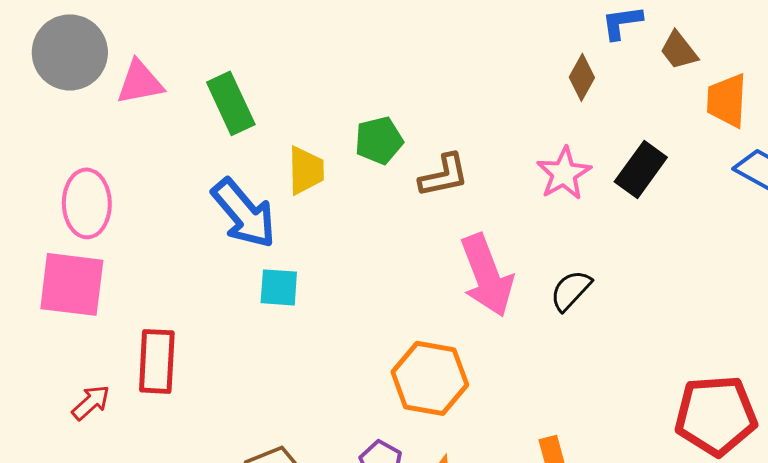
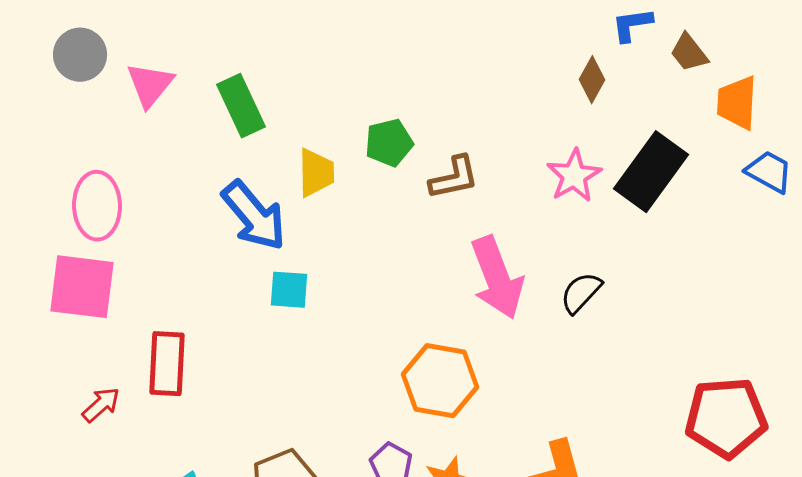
gray circle: (70, 52) -> (80, 55), size x0.7
pink triangle: (140, 82) -> (150, 85), turned -40
black rectangle: (641, 169) -> (651, 172), size x1.4

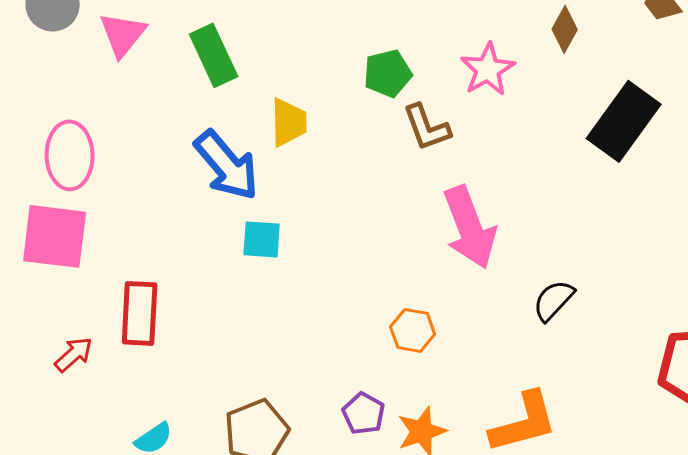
green pentagon: (389, 143) -> (388, 73), moved
pink star: (574, 176) -> (488, 69), moved
brown L-shape: (454, 178) -> (427, 127), turned 82
black semicircle: (581, 293) -> (554, 300), moved
orange hexagon: (440, 381) -> (413, 330), size x0.6

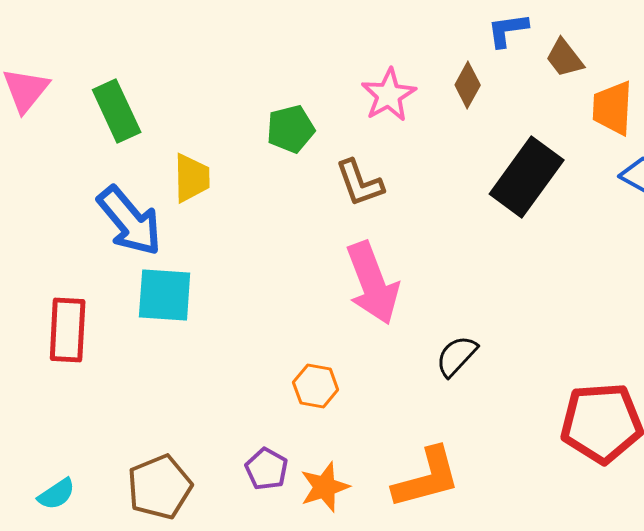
pink star: (488, 69) -> (389, 95), moved
brown L-shape: (427, 127) -> (360, 183), moved
cyan square: (262, 239) -> (165, 295), size x1.4
red rectangle: (140, 313) -> (68, 330), moved

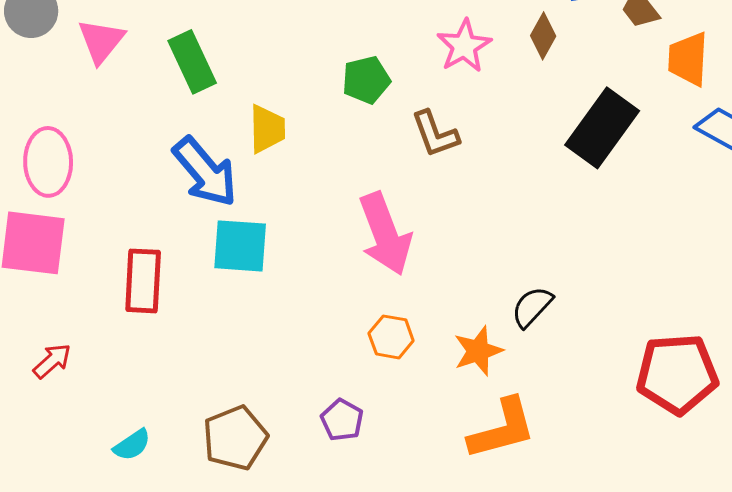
pink arrow: (373, 283) -> (385, 234), moved
orange star: (325, 487) -> (478, 351), moved

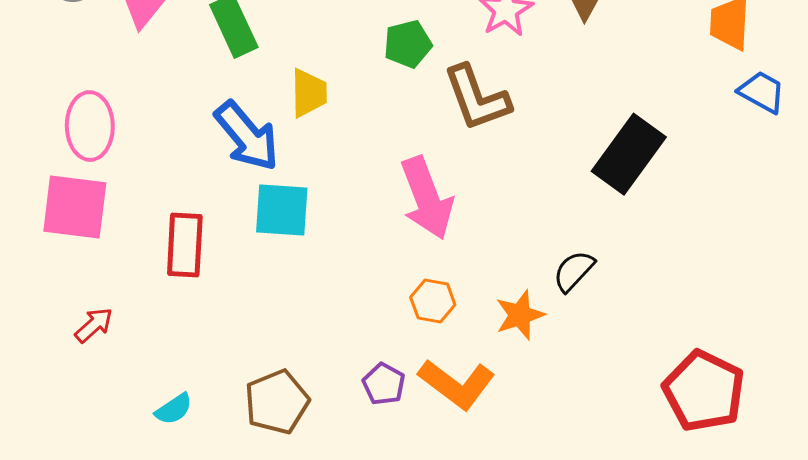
black rectangle: (602, 128) -> (629, 154), moved
brown L-shape: (435, 134) -> (477, 98), size x1.4
red pentagon: (677, 374) -> (704, 391), moved, turned 30
orange L-shape: (502, 429) -> (457, 384), moved, turned 52

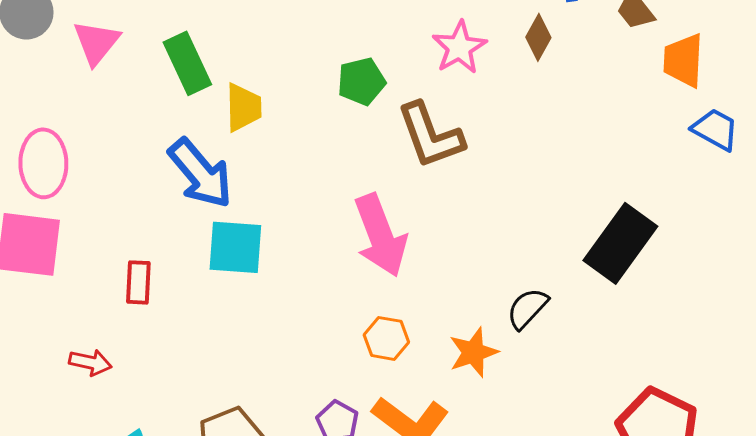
yellow trapezoid: (309, 93) -> (243, 107), moved
black rectangle: (629, 154) -> (620, 243), moved
red rectangle: (185, 245) -> (138, 282), size x0.7
red arrow: (94, 325) -> (90, 362), moved, turned 54

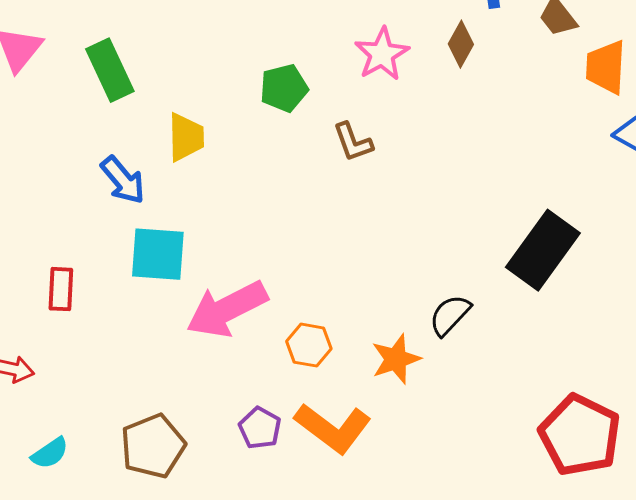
yellow trapezoid: (243, 107) -> (186, 137), moved
brown L-shape: (430, 135) -> (353, 142), size x0.6
blue arrow: (200, 173) -> (123, 180), size x0.7
pink arrow: (380, 235) -> (227, 309), moved, turned 84

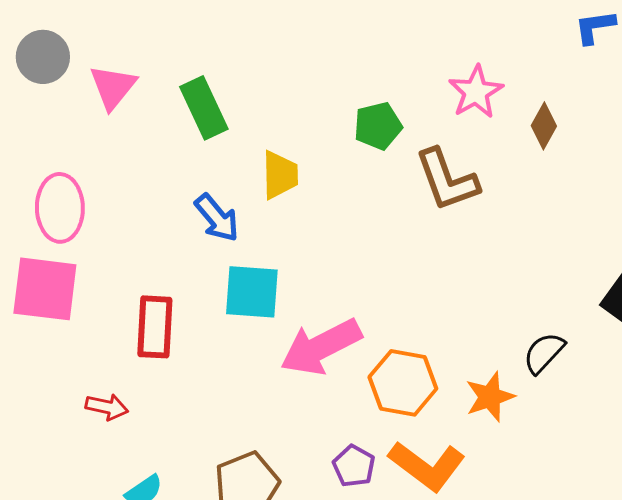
brown diamond: (461, 44) -> (544, 126), moved
brown L-shape: (353, 142) -> (447, 180), size x1.6
red rectangle: (61, 289) -> (155, 327), size x1.4
orange hexagon: (309, 345) -> (403, 383), size x1.5

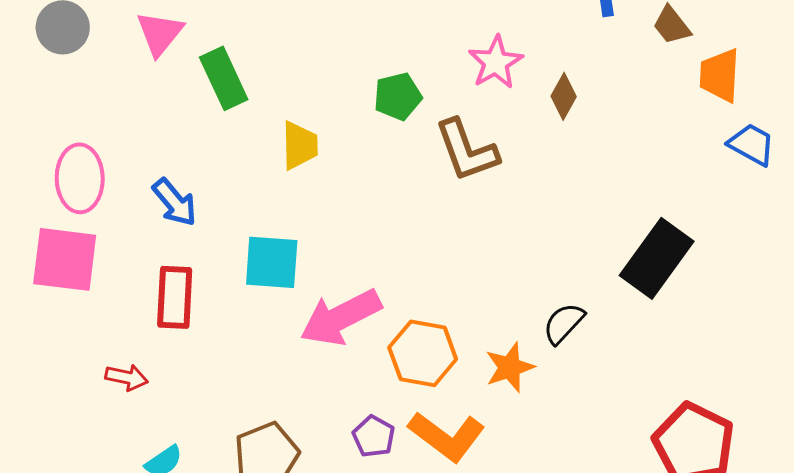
pink triangle: (113, 87) -> (160, 33), moved
blue arrow: (217, 218) -> (175, 202), moved

